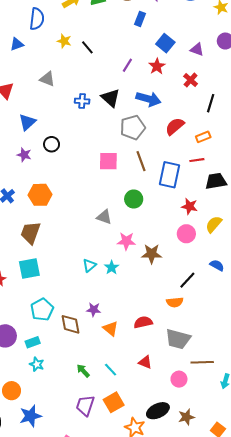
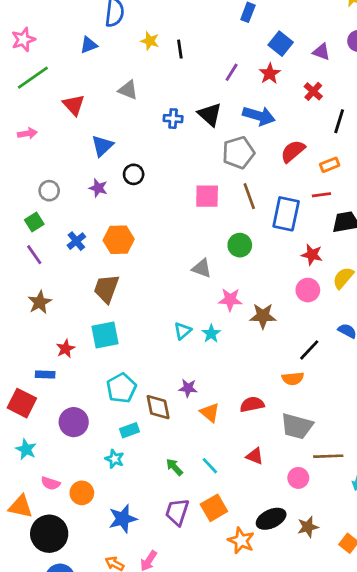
black line: (87, 47) -> (180, 49), turned 32
cyan rectangle: (33, 342) -> (129, 430), moved
blue star: (30, 416) -> (123, 519), moved

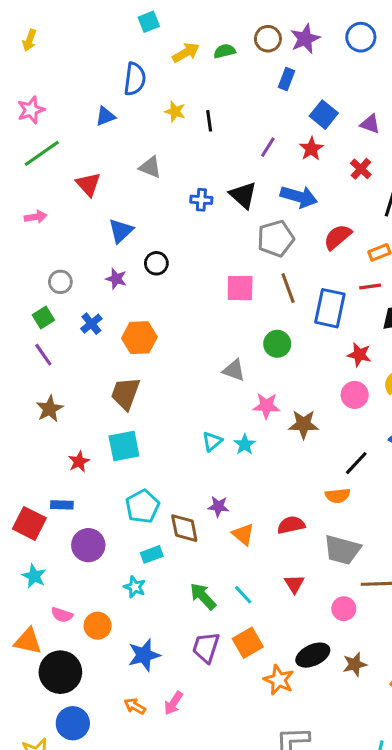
blue cross: (76, 241) -> (91, 324), moved
blue rectangle: (45, 374) -> (62, 505), moved
red triangle: (255, 456) -> (294, 584), turned 36
green arrow: (174, 467) -> (203, 596), size x1.4

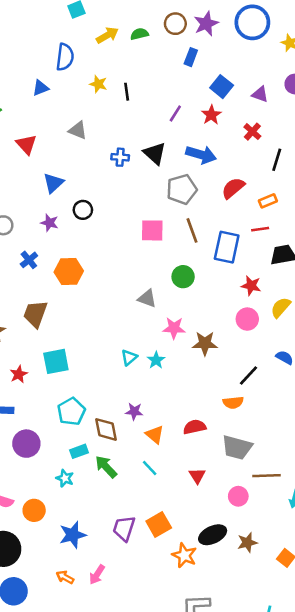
blue circle: (361, 37) -> (252, 22), size x1.4
brown trapezoid: (125, 393) -> (35, 314), moved
cyan line: (243, 595) -> (150, 468), moved
green arrow: (203, 596) -> (106, 467), moved

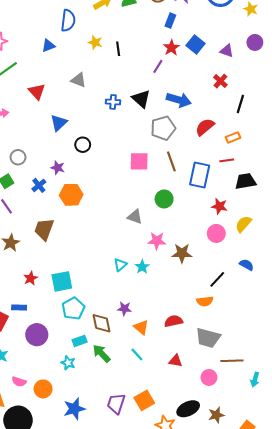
red star: (211, 115) -> (171, 48), moved
purple star: (49, 223) -> (58, 168), moved
cyan square: (56, 361) -> (62, 281), moved
red triangle: (197, 476) -> (176, 361), turned -48

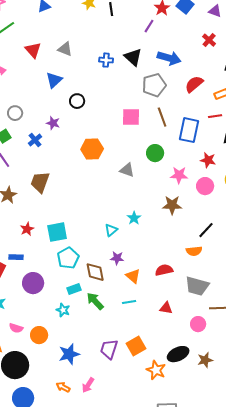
gray triangle: (79, 80) -> (65, 49), moved
orange hexagon: (71, 195) -> (92, 149), moved
pink star: (157, 241) -> (179, 175), moved
cyan triangle: (120, 265) -> (111, 230), moved
cyan line: (137, 354) -> (129, 302), turned -56

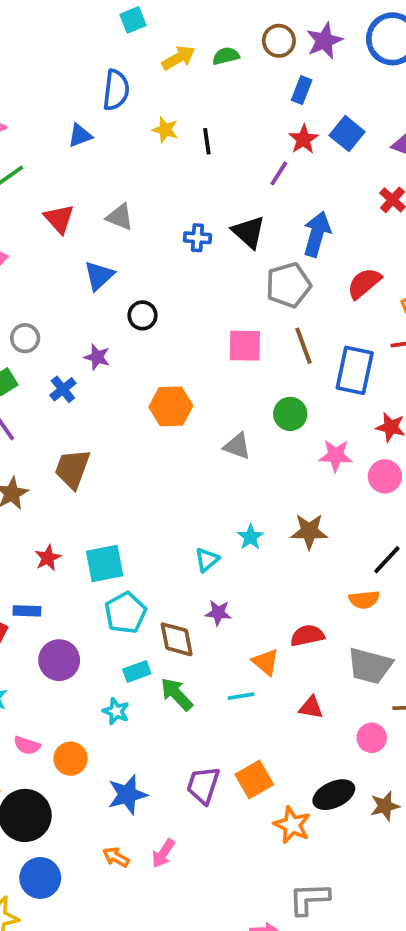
blue arrow: (169, 58) -> (317, 234), turned -90
brown star: (172, 205) -> (309, 531), moved
orange triangle: (133, 276) -> (266, 662), moved

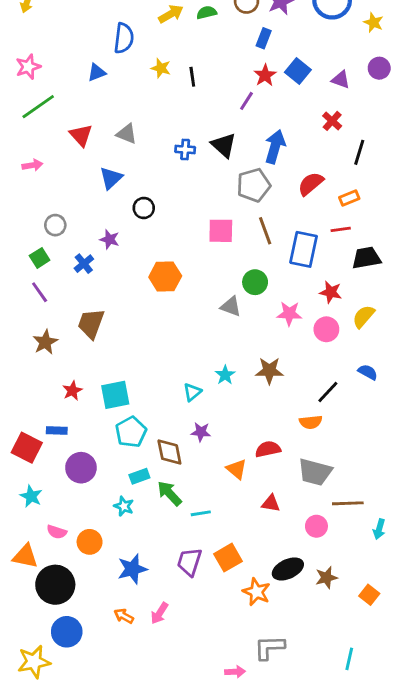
gray triangle: (237, 446) -> (231, 306), moved
cyan line: (241, 696) -> (201, 513), moved

